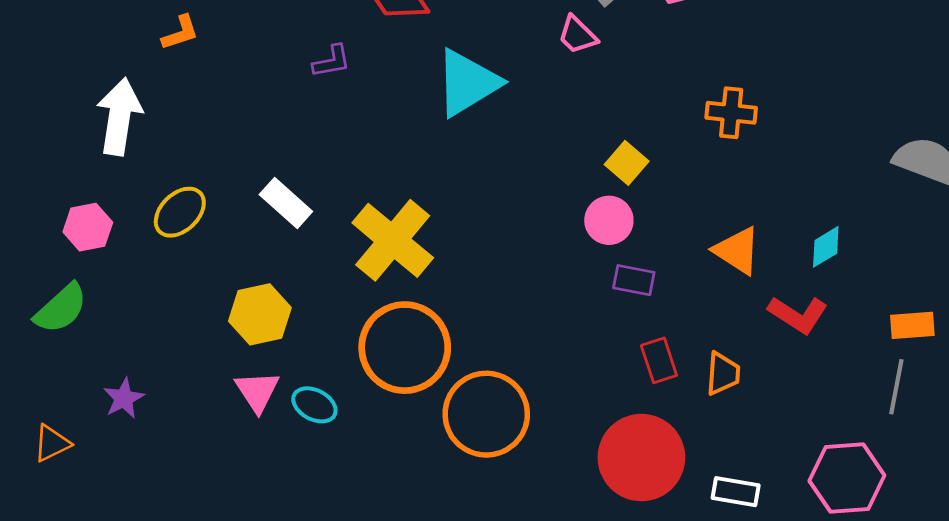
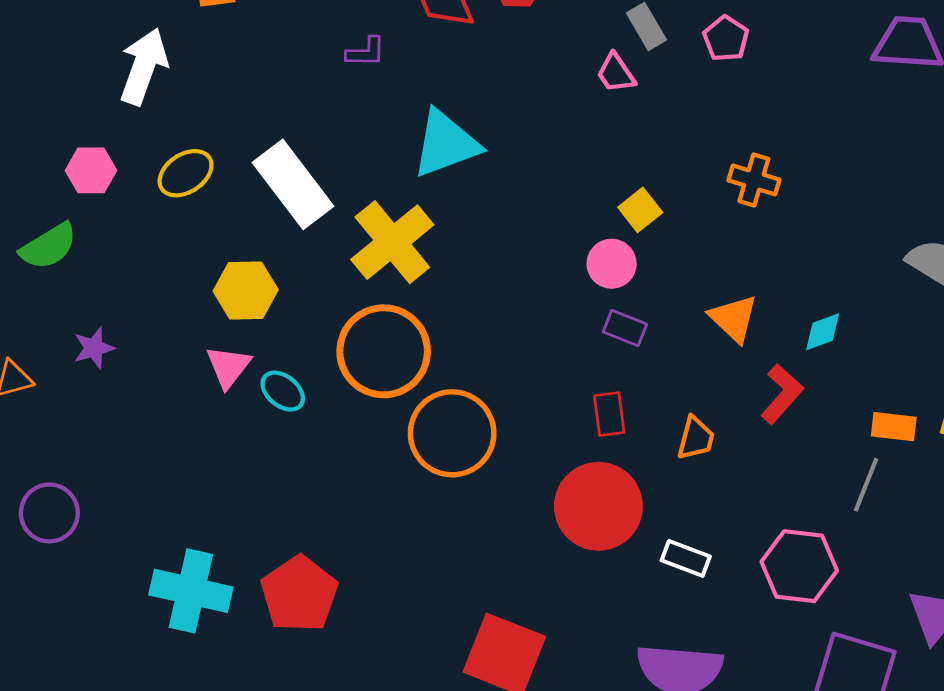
cyan triangle: (467, 83) -> (446, 144), moved
white rectangle: (286, 203) -> (293, 184), size x1.6
red L-shape: (798, 315) -> (782, 394), turned -92
red rectangle: (659, 360) -> (609, 414), moved

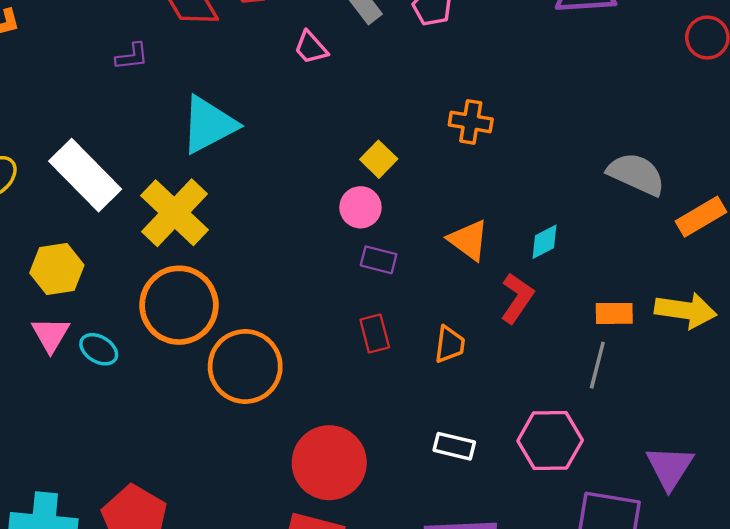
pink trapezoid: (616, 73) -> (311, 48), moved
red circle: (598, 506) -> (329, 463), moved

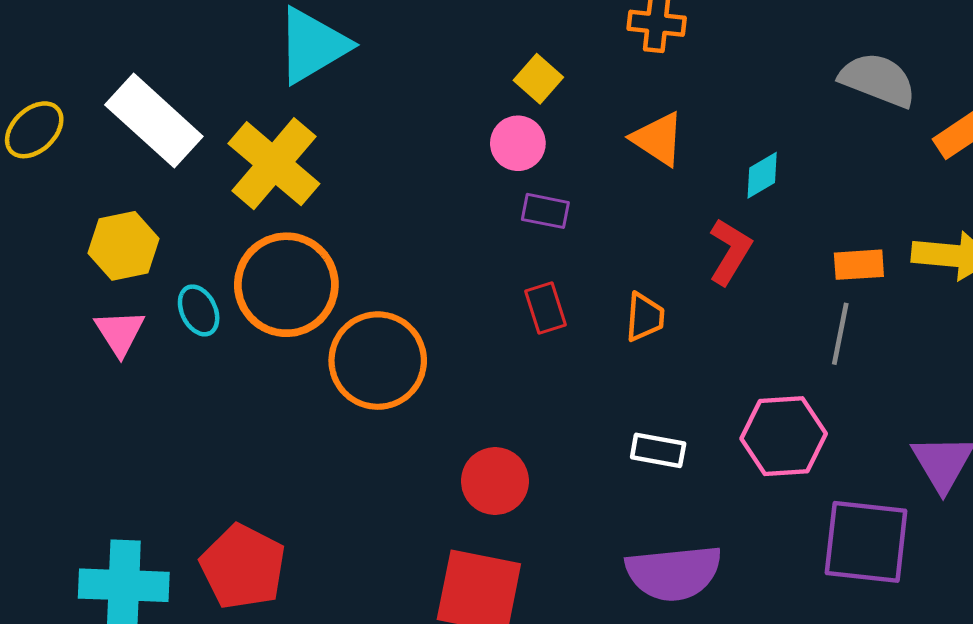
orange triangle: (468, 240) -> (658, 139), moved
cyan ellipse: (99, 349) -> (199, 310), moved, turned 36
red circle: (329, 463) -> (495, 481), size x0.7

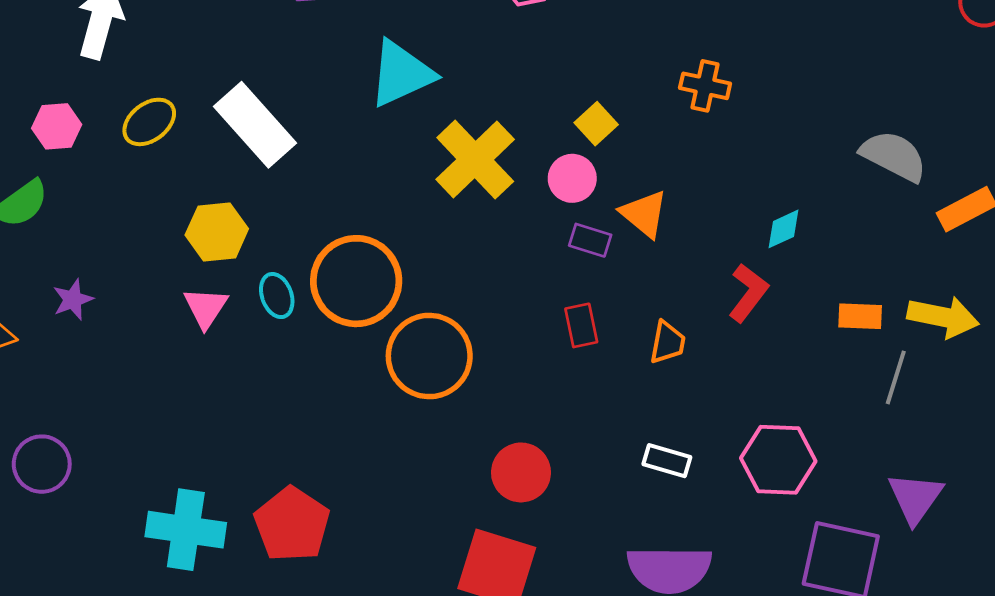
orange triangle: (658, 139) -> (644, 214), moved
yellow cross: (274, 164) -> (475, 159), moved
gray line: (840, 334) -> (896, 377), moved

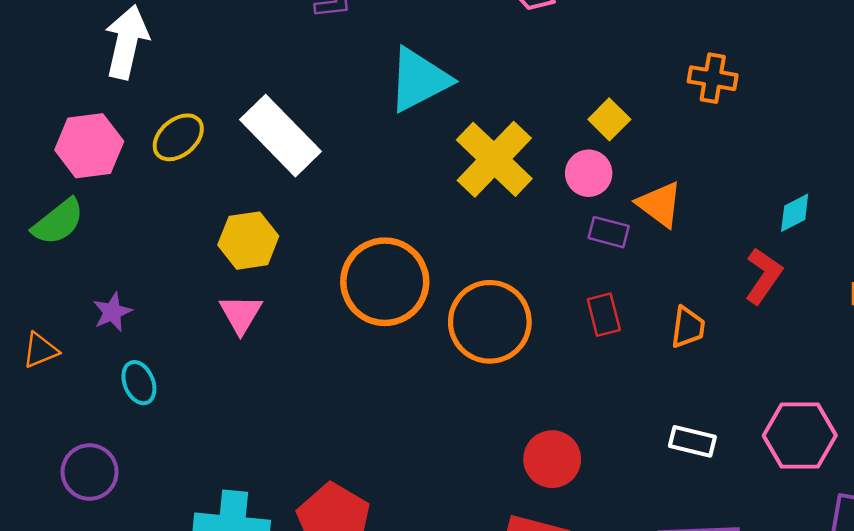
pink hexagon: (57, 126) -> (89, 146), size x1.4
cyan ellipse: (277, 296) -> (139, 383), moved
orange circle: (429, 356) -> (490, 322), moved

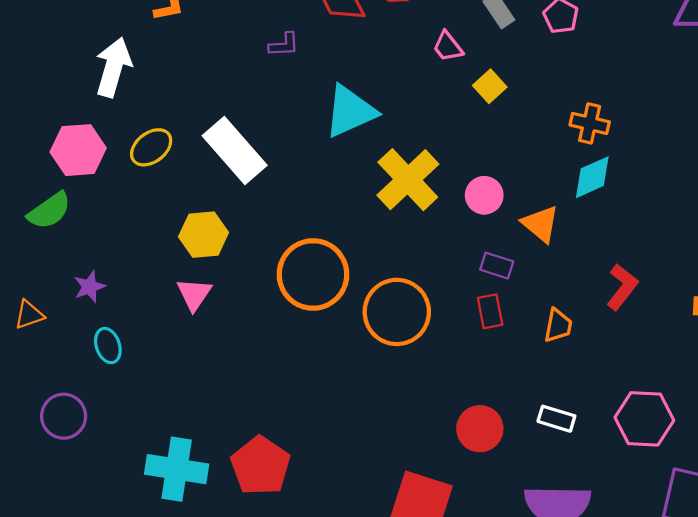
yellow square: (609, 119) -> (490, 86), moved
cyan diamond: (795, 213) -> (592, 177), moved, size x1.4
purple rectangle: (609, 232) -> (497, 266), moved
red circle: (552, 459) -> (480, 429), moved

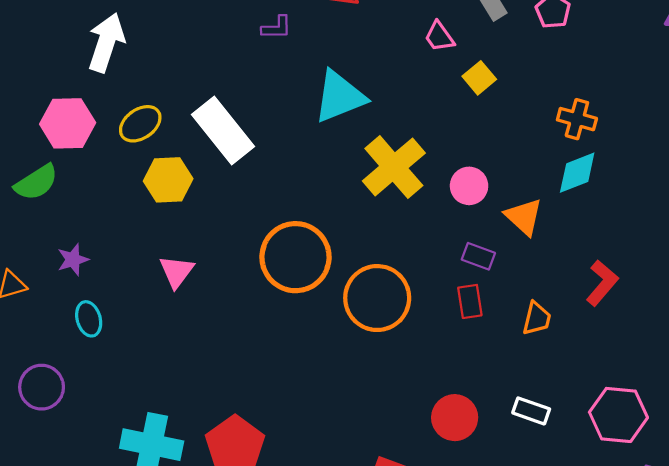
yellow hexagon: (204, 235) -> (168, 180), moved

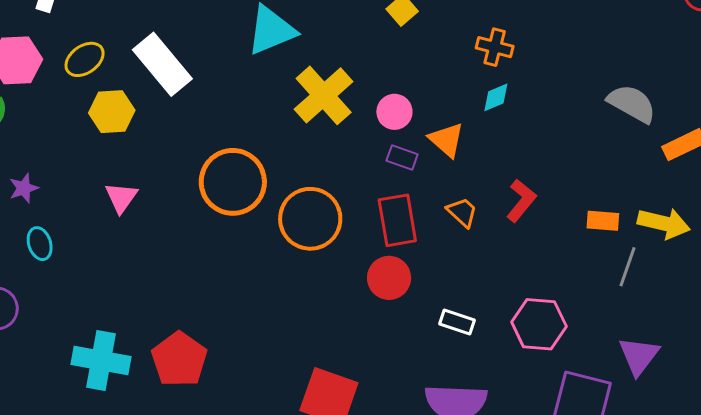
cyan diamond: (577, 173) -> (496, 97), size x0.7
purple rectangle: (478, 256) -> (402, 157), moved
red rectangle: (470, 301) -> (397, 220), size x1.6
orange trapezoid: (537, 318) -> (462, 212), moved, turned -60
red circle: (455, 418) -> (389, 278), moved

